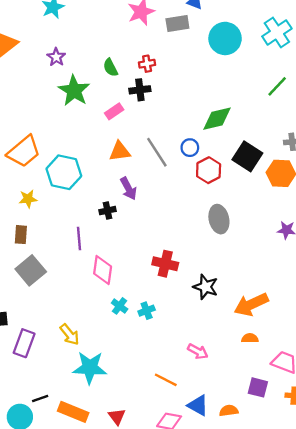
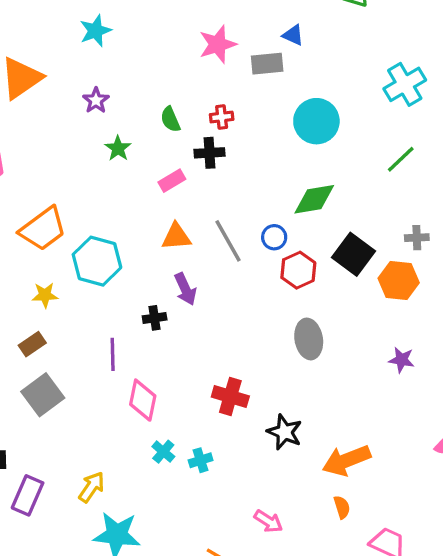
cyan circle: (225, 38) -> (316, 121), moved
green star: (74, 91) -> (118, 148), size x0.6
brown rectangle: (21, 235) -> (32, 344), turned 48
yellow arrow: (70, 334) -> (92, 487), turned -110
orange semicircle: (250, 338) -> (342, 507), turned 70

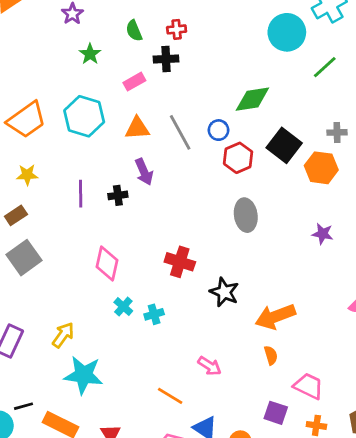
cyan circle: (316, 121) -> (287, 32), moved
cyan hexagon: (97, 261) -> (84, 116), moved
purple line: (113, 354) -> (81, 194), moved

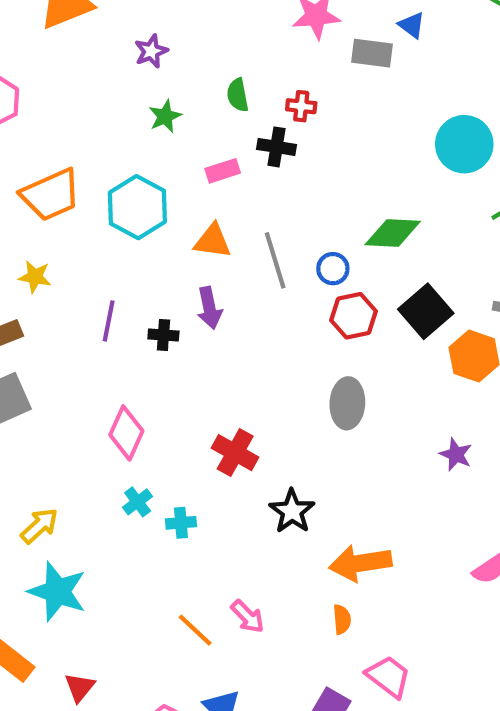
orange line: (170, 396) -> (195, 630), moved

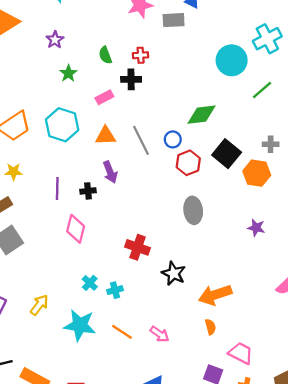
pink diamond: (126, 433) -> (76, 229), moved
cyan star: (57, 592) -> (80, 325), moved
orange line: (195, 630) -> (122, 332), moved

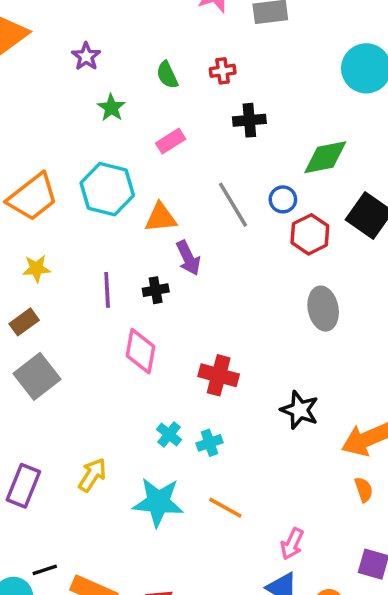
black cross: (131, 79) -> (249, 120), moved
orange triangle: (106, 136) -> (161, 218), moved
red cross: (138, 247) -> (219, 375), moved
pink arrow: (160, 334) -> (292, 544), moved, turned 84

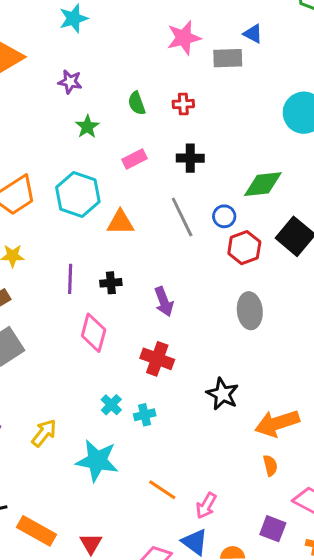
purple star: (86, 56) -> (70, 82), turned -30
black cross: (249, 120) -> (190, 158), moved
purple arrow: (188, 258) -> (164, 302), moved
orange line: (225, 508) -> (162, 490), moved

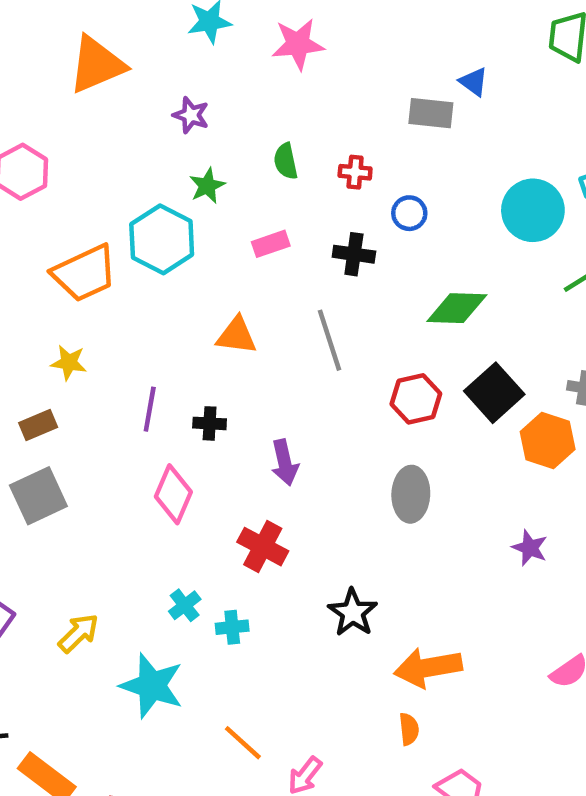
pink star: (184, 38) -> (298, 44), moved
cyan hexagon: (78, 195) -> (162, 239), moved
blue circle: (224, 216) -> (409, 213), moved

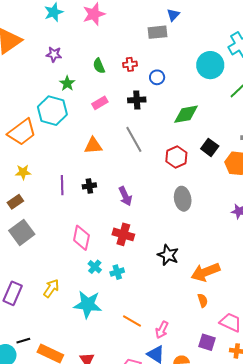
blue triangle: (474, 82) -> (173, 15), turned 48
black square: (494, 393) -> (210, 147), size x0.7
pink diamond: (173, 494) -> (81, 238), moved

